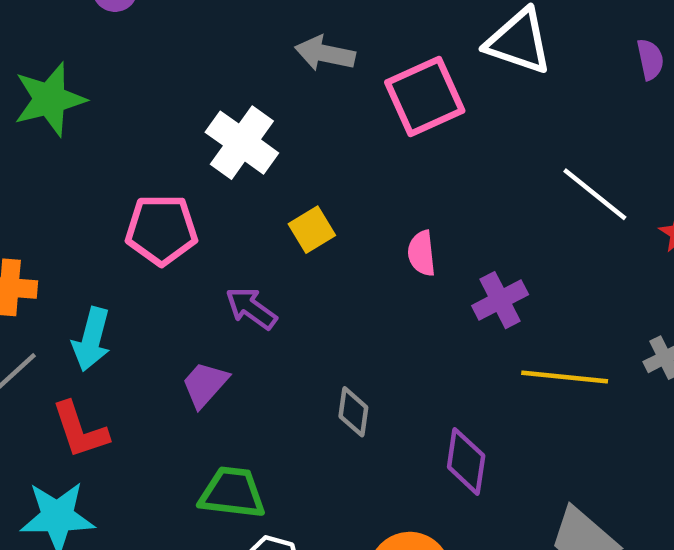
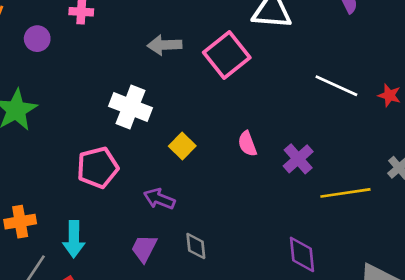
gray diamond: (353, 412) -> (196, 246), moved

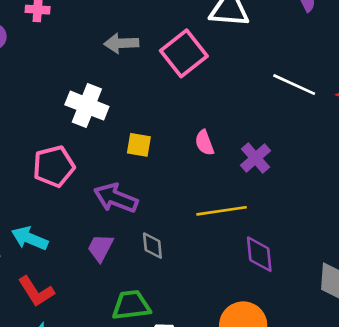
yellow square: (182, 146) -> (139, 145), turned -35
yellow line: (345, 193) -> (222, 211), moved
purple arrow: (159, 199) -> (116, 198), size x1.4
cyan arrow: (74, 239) -> (30, 238), turned 112

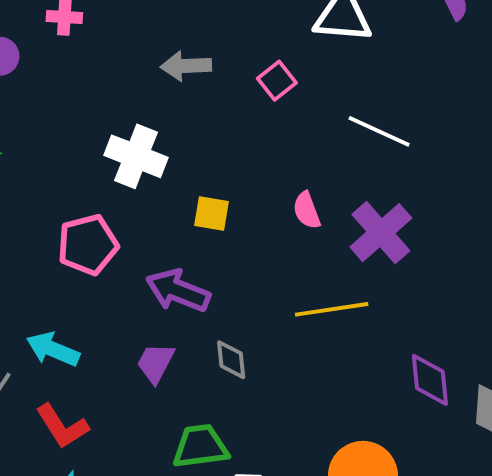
pink square: (184, 53) -> (277, 81), size x0.6
white line: (294, 85) -> (379, 131), moved
purple cross: (255, 158) -> (381, 233), size x1.4
purple diamond: (259, 254) -> (430, 380), moved

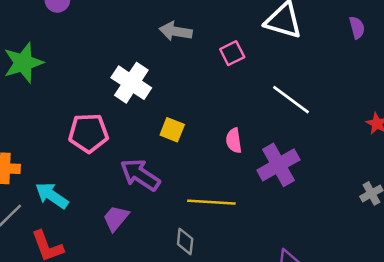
yellow line: (332, 309) -> (211, 202), moved
gray diamond: (231, 360) -> (185, 242), moved

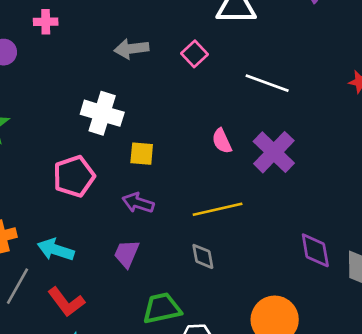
yellow square: (172, 130) -> (142, 154), moved
purple arrow: (140, 175) -> (138, 203), size x0.7

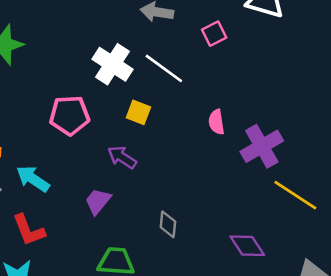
white line: (267, 83) -> (164, 68), moved
yellow line: (218, 209) -> (295, 195), moved, turned 30
purple diamond: (315, 250) -> (247, 246), moved, turned -39

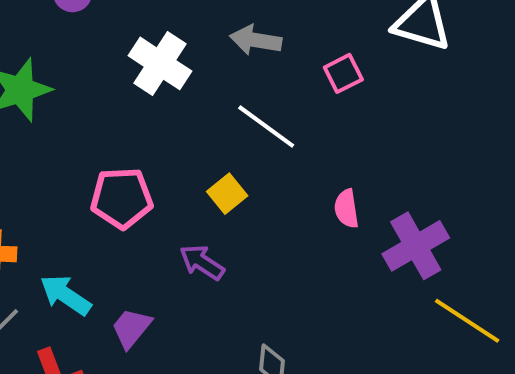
white cross: (113, 64) -> (160, 63), moved
yellow square: (138, 112) -> (227, 194), turned 30
purple trapezoid: (98, 201) -> (131, 328), moved

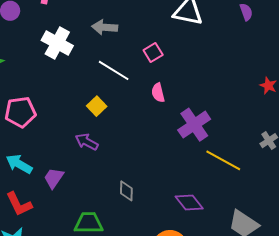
pink square: (343, 73) -> (153, 53), moved
pink pentagon: (122, 198) -> (20, 112), moved
pink semicircle: (346, 209) -> (158, 93), moved

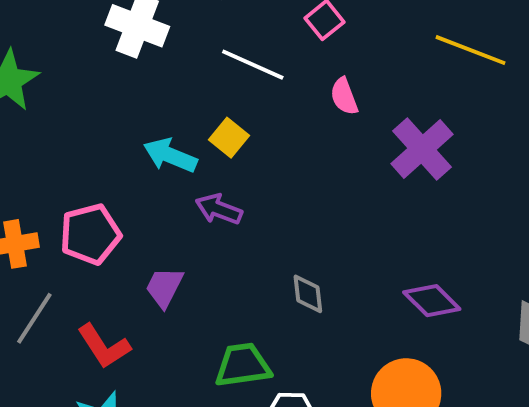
pink pentagon: (20, 112) -> (90, 234), moved
yellow line: (223, 160) -> (470, 50), moved
cyan arrow: (19, 164) -> (170, 155), moved

